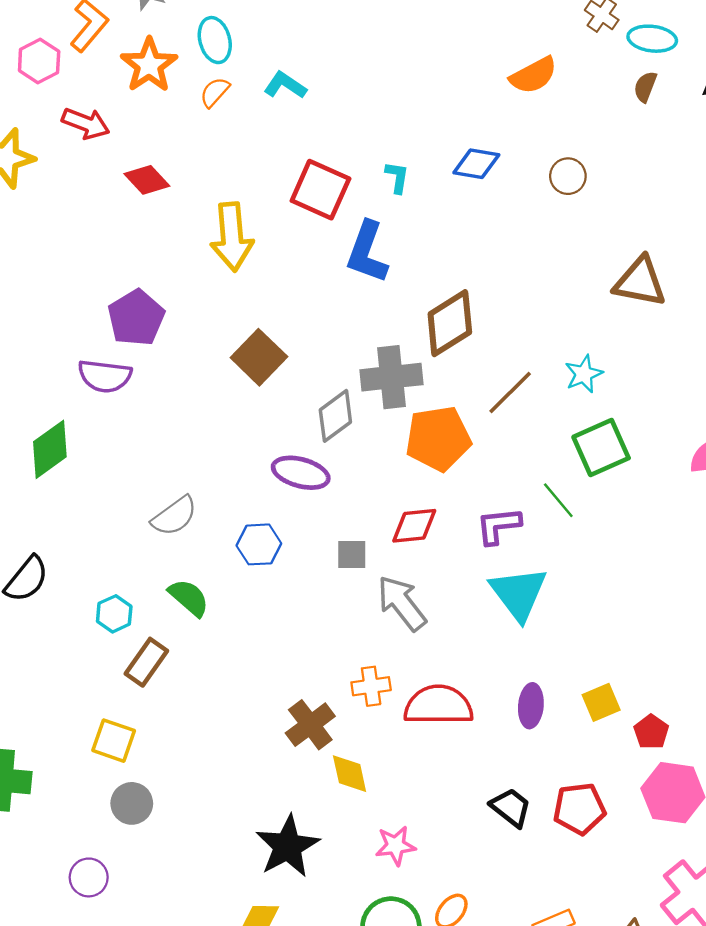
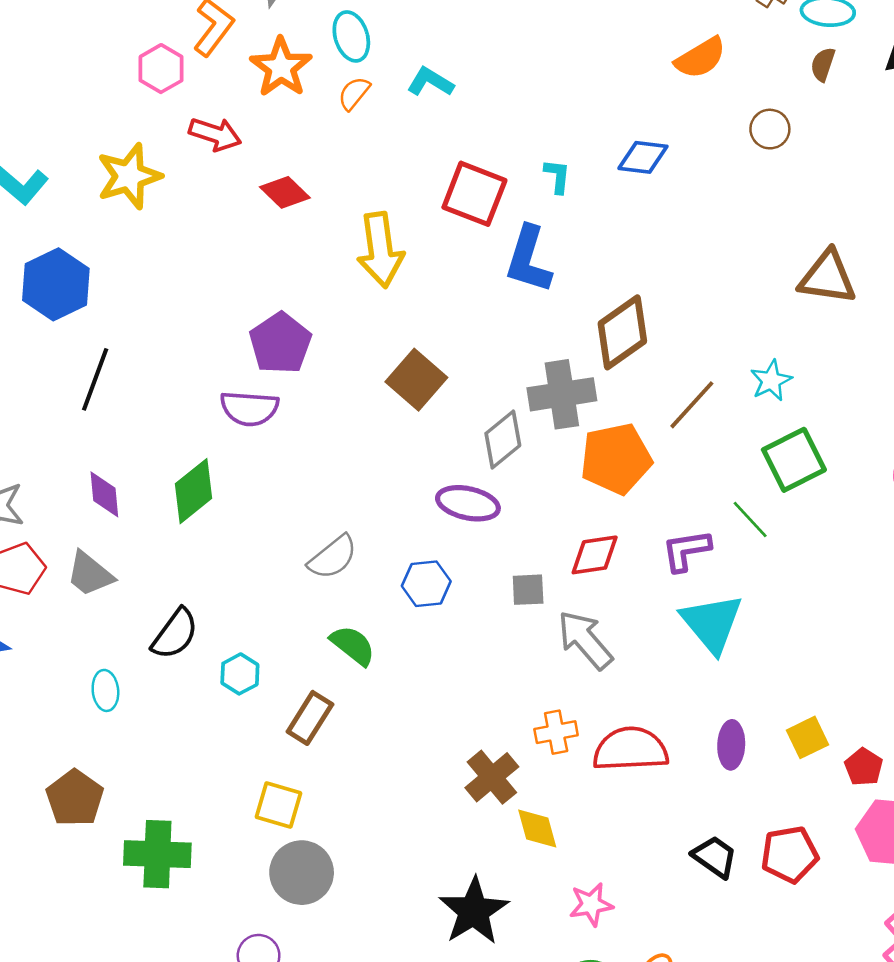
brown circle: (568, 176) -> (770, 129), moved
cyan hexagon: (114, 614) -> (240, 674), moved
gray circle: (132, 803) -> (302, 873), size x1.4

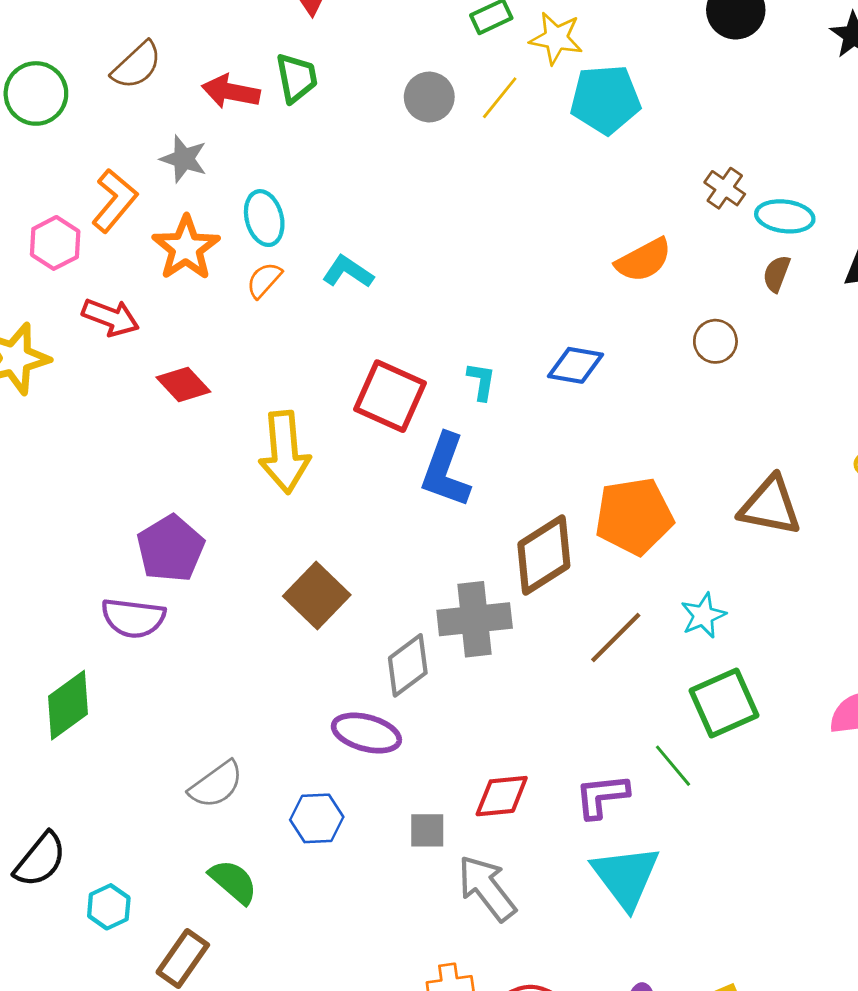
orange pentagon: (616, 459) -> (634, 516), moved

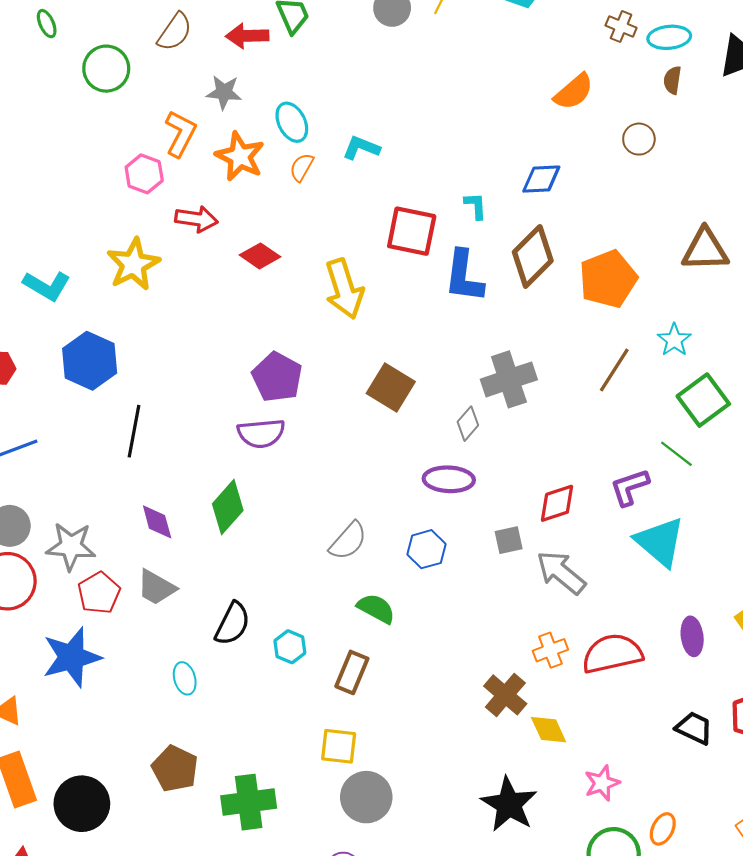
brown diamond: (544, 555) -> (533, 256), moved
gray diamond: (408, 665) -> (468, 424), size x0.7

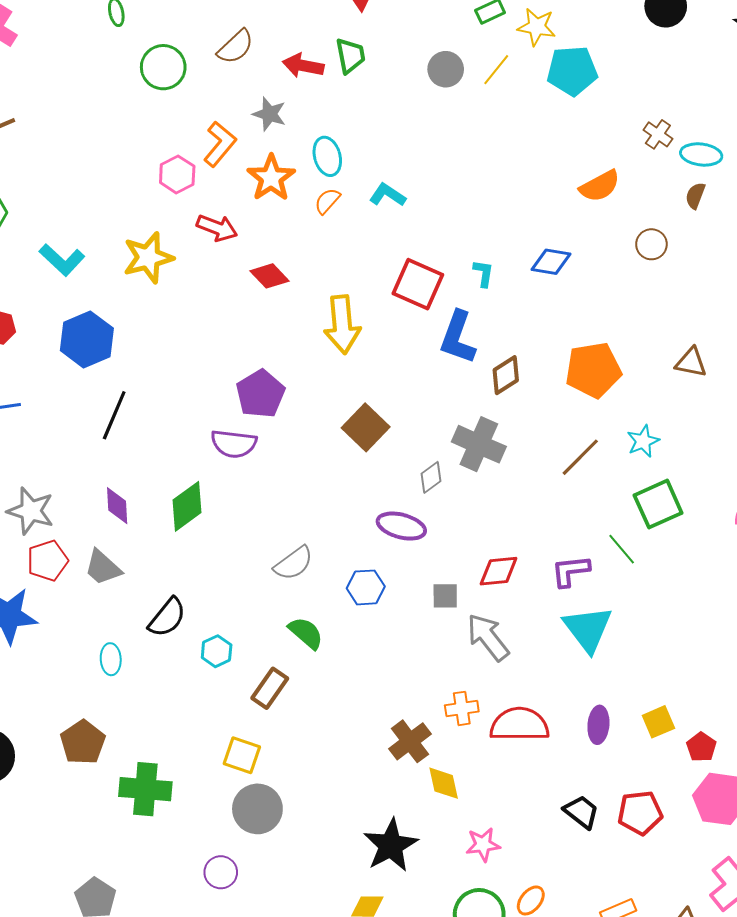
brown triangle: (705, 250) -> (691, 362), size x0.7
brown diamond: (533, 256) -> (506, 375), moved, size x0.7
gray cross: (509, 379) -> (479, 444), turned 30

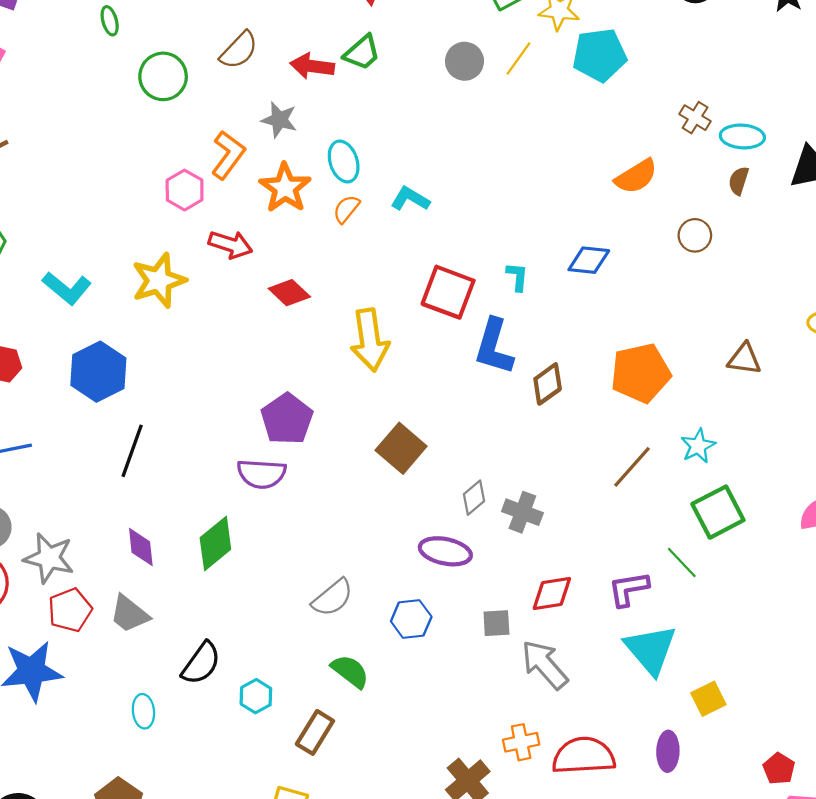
green trapezoid: (350, 56) -> (362, 53), turned 63
gray cross: (479, 444) -> (522, 512), moved, size x0.7
yellow square: (658, 722) -> (708, 699), moved

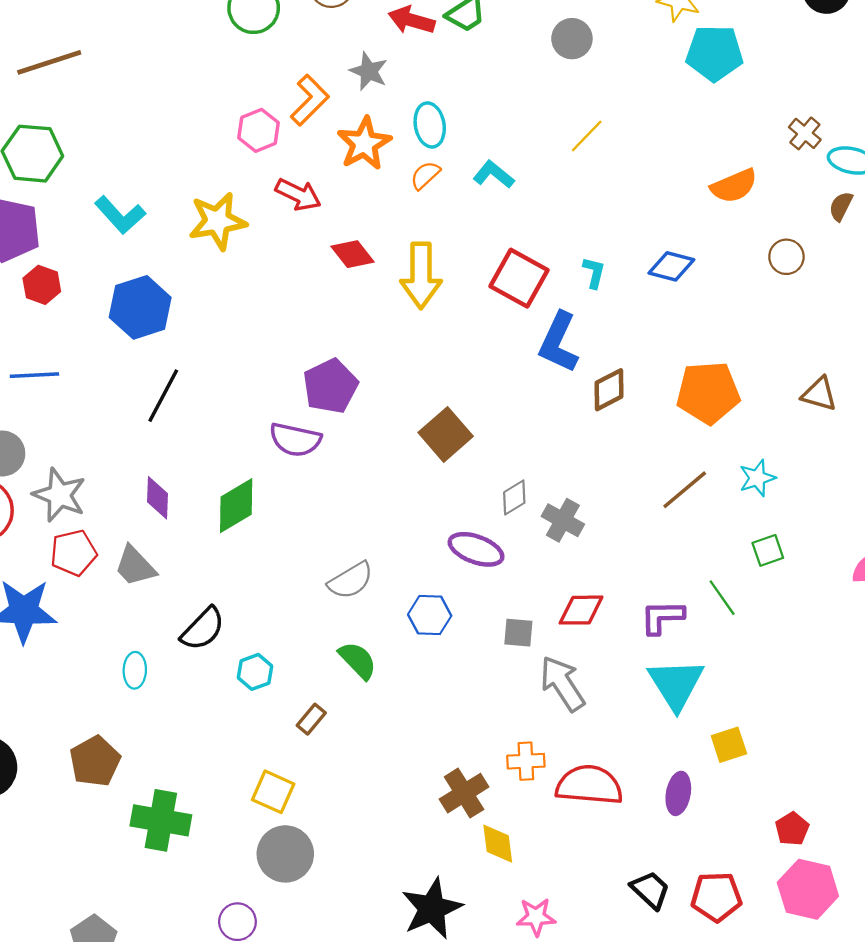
yellow line: (519, 59) -> (587, 136), moved
yellow arrow: (370, 340) -> (421, 275), moved
green square: (718, 512) -> (768, 550), size x0.6
brown rectangle: (315, 732) -> (311, 719), size x0.7

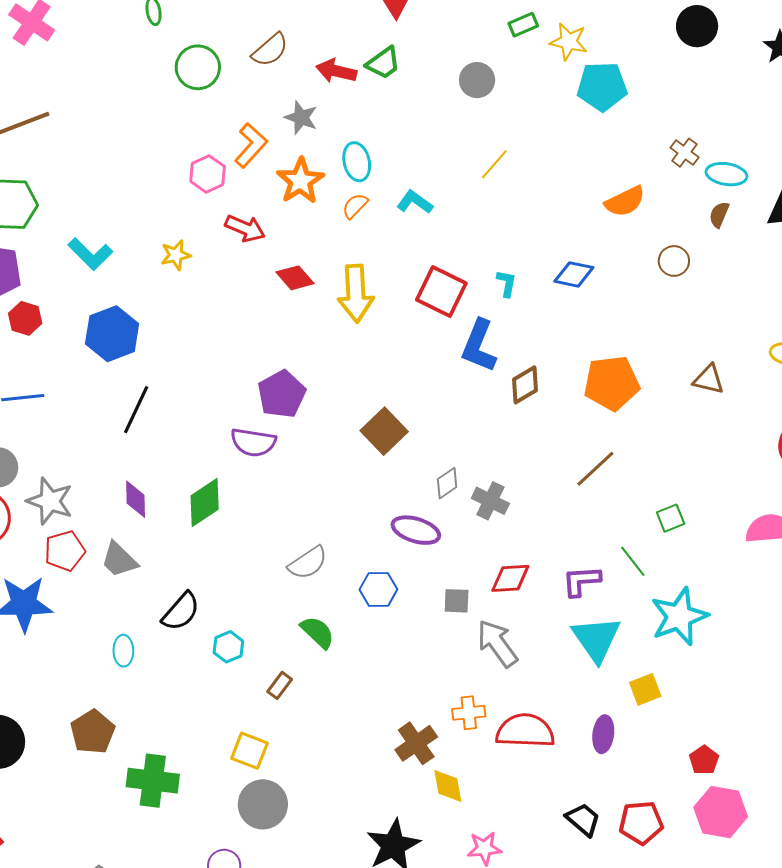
yellow star: (218, 221) -> (176, 255), size x0.6
cyan star: (757, 478) -> (679, 617), moved, size x1.8

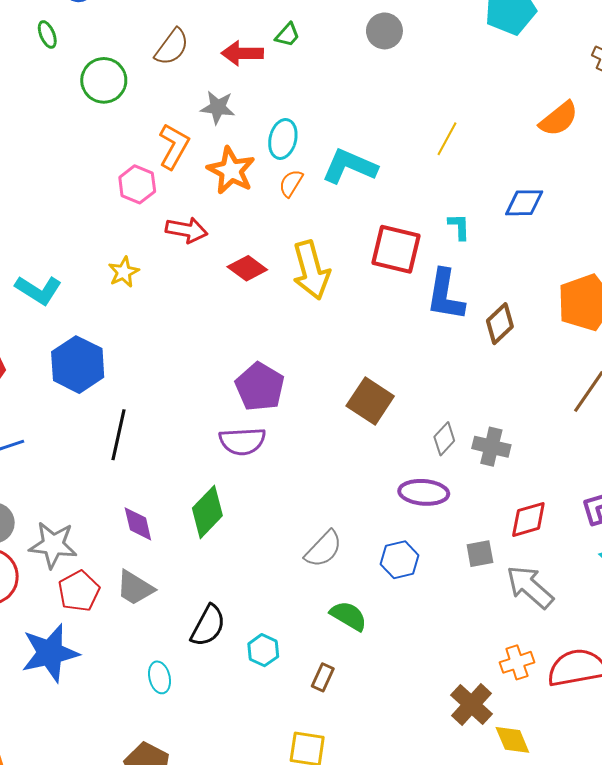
green trapezoid: (383, 63) -> (287, 35), size x0.7
cyan ellipse: (357, 162) -> (283, 139), turned 39
yellow line: (494, 164) -> (447, 139), moved
cyan L-shape: (415, 202) -> (350, 166), size x1.5

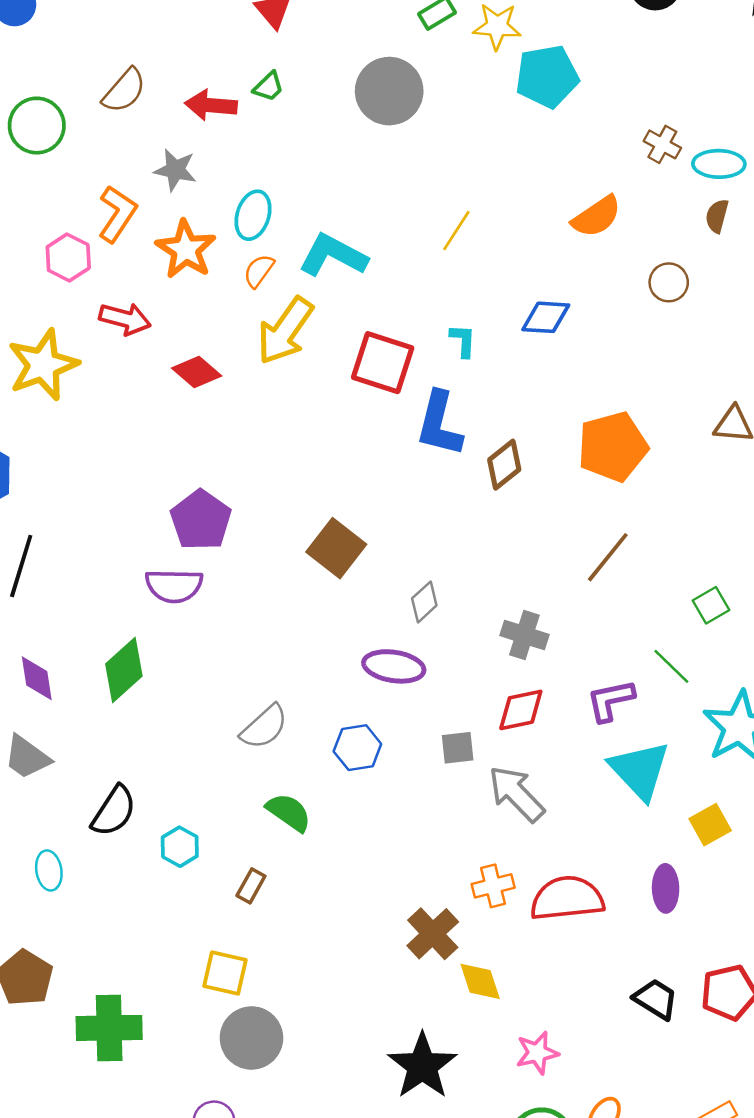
gray circle: (384, 31) -> (389, 91), size x1.5
yellow arrow: (311, 270) -> (285, 331), moved, turned 46
yellow star: (124, 272) -> (43, 365), size x1.8
gray cross: (491, 447) -> (524, 635), moved

